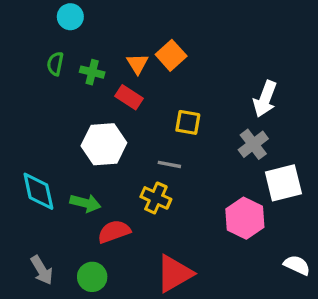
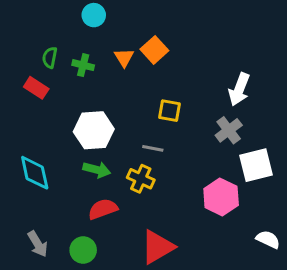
cyan circle: (70, 17) -> (94, 15), moved
red rectangle: (129, 97) -> (36, 88), moved
green arrow: (85, 203) -> (97, 170), moved

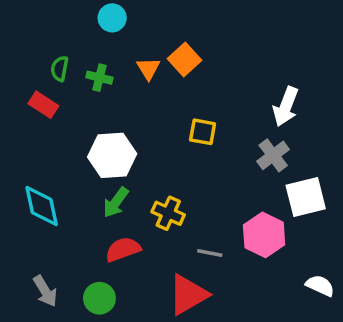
gray line: (153, 148) -> (210, 253), moved
green arrow: (97, 170) -> (116, 202), turned 112

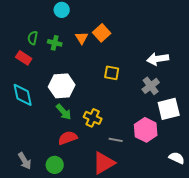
white arrow: (286, 107) -> (158, 59), turned 60
green arrow: (116, 202) -> (64, 112), turned -78
cyan diamond: (42, 206) -> (23, 95), moved

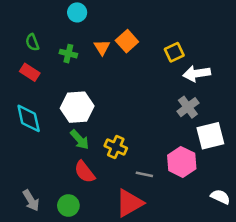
green semicircle: (33, 38) -> (32, 42), moved, turned -32
yellow square: (112, 73) -> (174, 52), moved, turned -35
red semicircle: (68, 138) -> (85, 172), turned -108

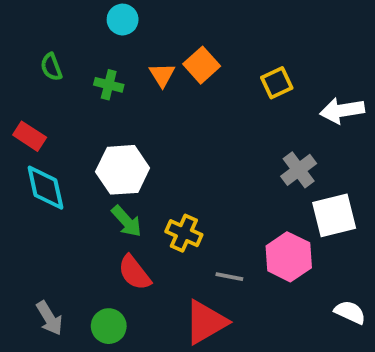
red rectangle: (30, 72) -> (30, 136), moved
white arrow: (197, 73) -> (342, 110), moved

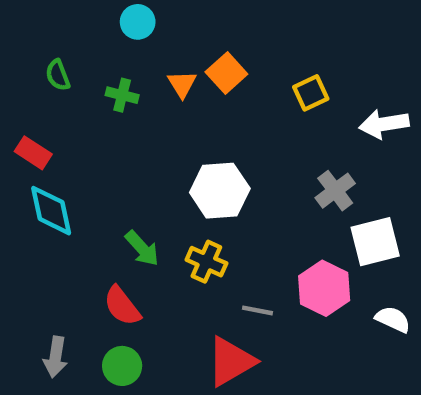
white hexagon: (123, 170) -> (220, 191), moved
red semicircle: (134, 273) -> (122, 306), moved
white semicircle: (350, 312) -> (393, 319), moved
gray arrow: (49, 318) -> (55, 357), turned 40

